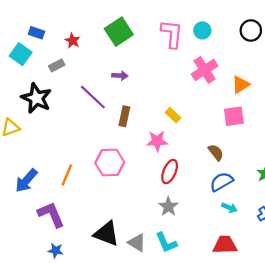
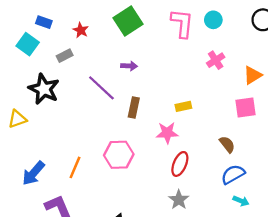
pink cross: (205, 70) -> (216, 60), size x0.7
yellow rectangle: (173, 115) -> (183, 106), turned -56

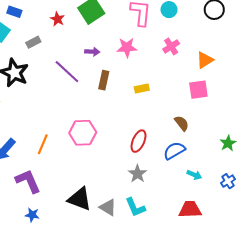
red star: (81, 30) -> (57, 19), moved
brown rectangle: (134, 107) -> (104, 80), moved
pink star: (167, 133) -> (127, 47), moved
blue semicircle: (233, 174) -> (174, 151), moved

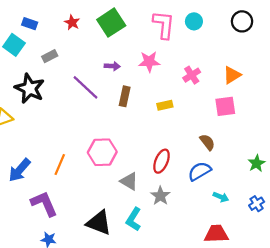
red star: (57, 19) -> (72, 23), moved
pink cross: (171, 46) -> (192, 75), moved
gray triangle: (108, 207) -> (129, 181), moved
cyan L-shape: (135, 207) -> (134, 219), moved, turned 55

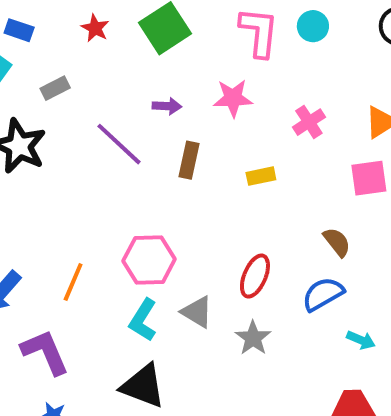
cyan L-shape: (134, 219) -> (143, 320), moved

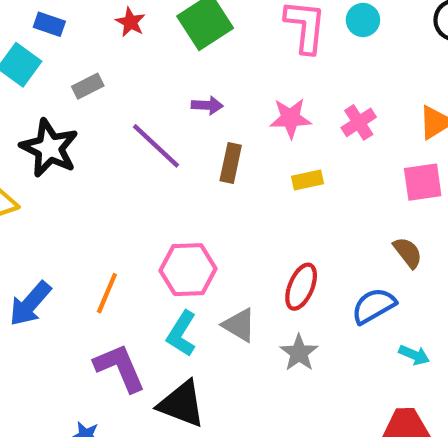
pink star: (233, 98) -> (290, 118), moved
brown semicircle: (337, 242) -> (408, 253), moved
purple L-shape: (45, 352) -> (120, 368), moved

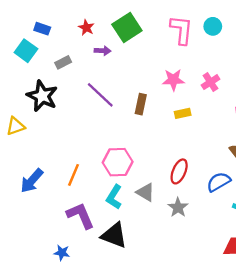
purple arrow: (207, 105) -> (103, 51), moved

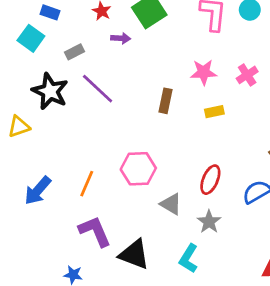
purple line: (100, 95) -> (98, 89), moved
cyan L-shape: (114, 197) -> (189, 258), moved

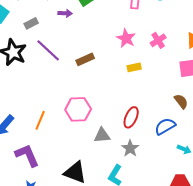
pink star: (204, 72) -> (126, 38), turned 30
brown rectangle: (166, 101) -> (85, 59), moved, turned 54
gray triangle: (171, 204) -> (102, 135), turned -36
purple L-shape: (95, 231) -> (27, 155), moved

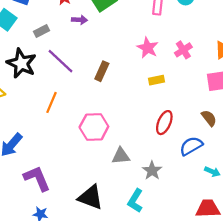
brown rectangle: (85, 59) -> (102, 71), turned -42
red ellipse: (131, 117) -> (164, 123), moved
orange line: (40, 120) -> (52, 102), moved

